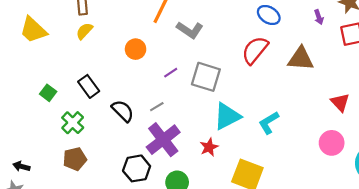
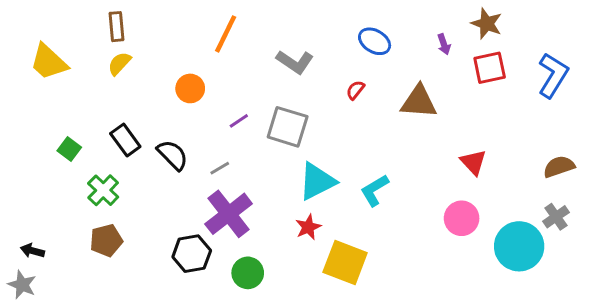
gray L-shape: (190, 30) -> (295, 62), moved
red semicircle: (255, 50) -> (355, 90), size x0.5
black semicircle: (123, 111) -> (172, 155), moved
red star: (209, 147) -> (308, 227), moved

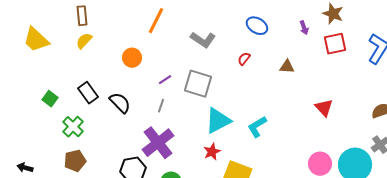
brown triangle: (419, 102) -> (287, 67), size x0.6
gray line: (220, 168) -> (161, 106), moved, turned -40
pink circle: (462, 218) -> (320, 164), moved

